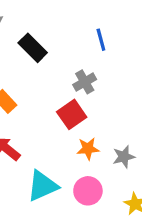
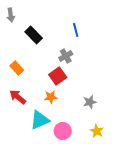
orange star: (88, 149) -> (51, 97), moved
pink circle: (88, 191) -> (63, 131), moved

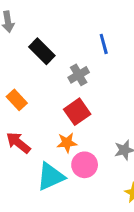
gray cross: (66, 56) -> (79, 75), moved
pink circle: (63, 131) -> (85, 165), moved

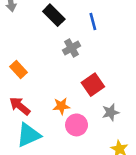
black rectangle: (42, 51) -> (54, 15), moved
red square: (77, 112) -> (93, 85), moved
cyan triangle: (51, 177) -> (29, 135), moved

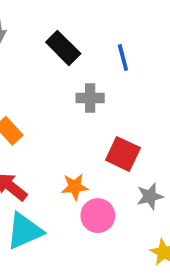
gray cross: (71, 48) -> (90, 98), turned 30
red square: (93, 85) -> (123, 154), turned -30

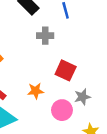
pink circle: (98, 216) -> (62, 110), moved

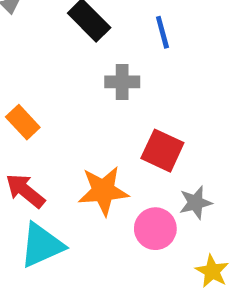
orange star: (36, 91) -> (103, 191), size x1.5

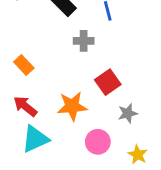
red square: (162, 151) -> (108, 82), turned 30
pink circle: (155, 229) -> (98, 142), moved

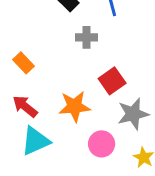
gray star: (128, 113) -> (133, 114), size x1.5

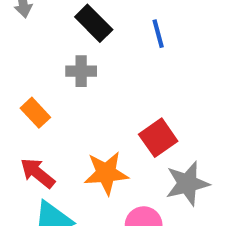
gray cross: (87, 37) -> (81, 71), moved

